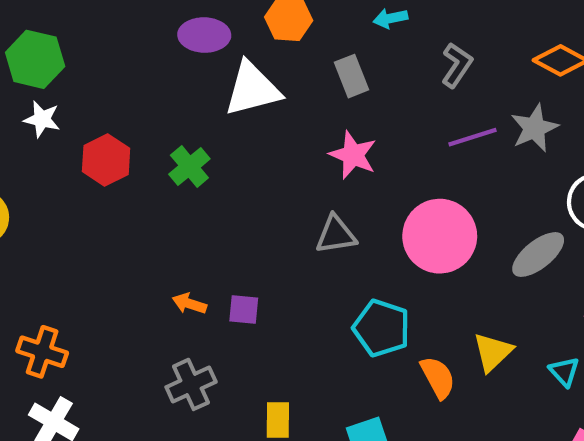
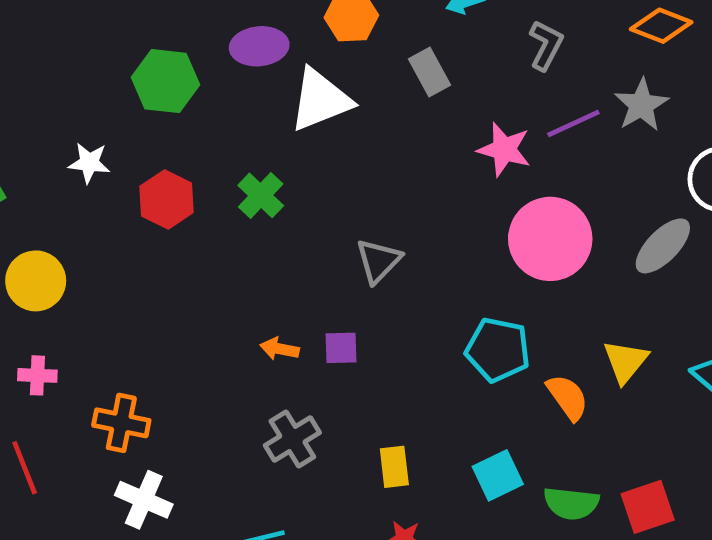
green hexagon: (35, 59) -> (165, 81), moved
pink star: (353, 155) -> (504, 149), moved
gray triangle: (336, 235) -> (378, 261), moved, turned -30

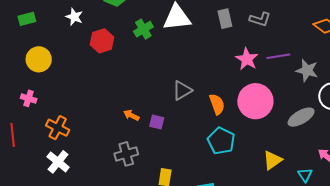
gray L-shape: (546, 45) -> (260, 19), moved, turned 65
gray star: (641, 105) -> (307, 70), moved, turned 30
green cross: (261, 195) -> (143, 29), moved
orange semicircle: (567, 397) -> (217, 104), moved

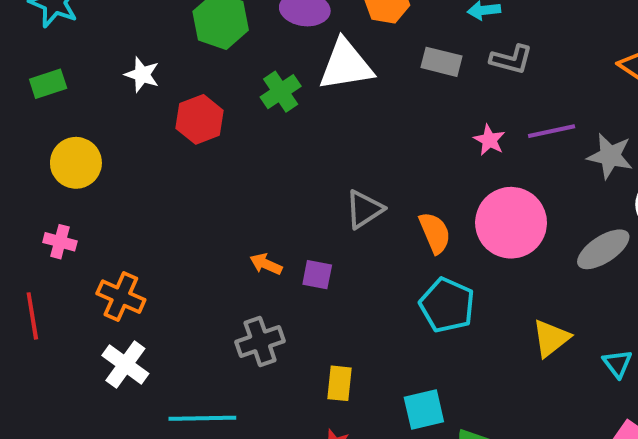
gray rectangle: (225, 19) -> (441, 62), turned -60
pink star: (247, 59) -> (489, 140), size x0.7

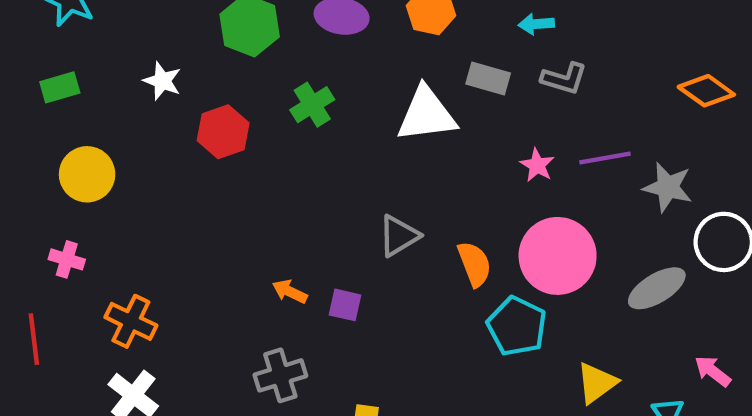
white triangle: (346, 65) -> (426, 114), moved
cyan pentagon: (447, 305) -> (517, 326), moved

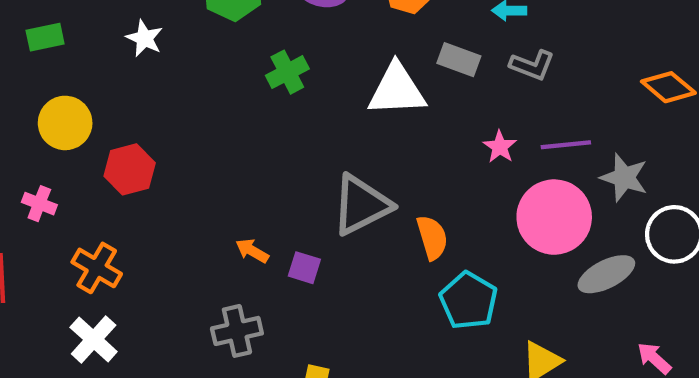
red hexagon: (223, 132) -> (130, 169), moved
gray triangle: (399, 236) -> (361, 205), size x1.5
pink circle: (558, 256) -> (554, 217), moved

